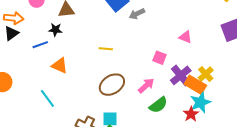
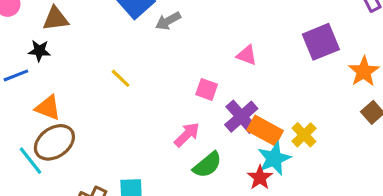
yellow line: (106, 49) -> (121, 78), turned 40
yellow cross: (206, 74) -> (304, 135), moved
brown ellipse: (112, 85) -> (54, 142), moved

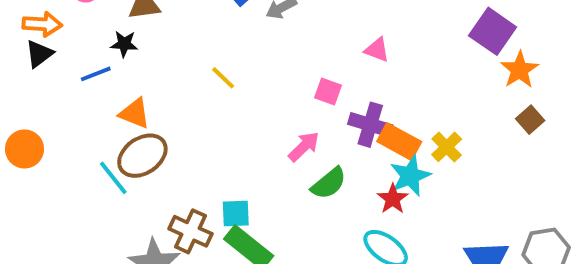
purple square: (321, 42) -> (493, 31), moved, turned -33
purple cross: (241, 117) -> (370, 125), turned -32

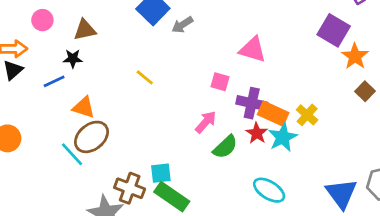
pink triangle: (377, 50) -> (253, 50), size x1.5
red star: (393, 199) -> (257, 133), moved

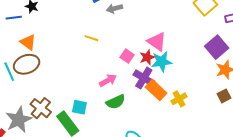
yellow line: (145, 77) -> (91, 38), moved, turned -40
red star: (257, 133) -> (147, 57), moved
cyan star: (283, 137) -> (162, 62), moved
cyan square: (161, 173) -> (79, 107), moved

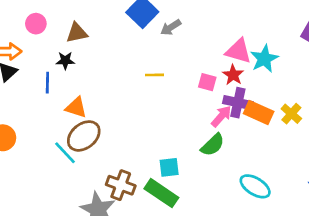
blue line: (14, 18) -> (47, 83), turned -63
cyan star: (162, 62) -> (264, 59), moved
pink arrow: (108, 80) -> (221, 116), moved

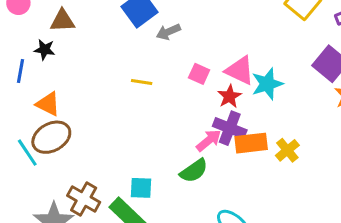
pink square: (207, 82) -> (199, 74), moved
orange rectangle: (259, 113) -> (251, 143), turned -40

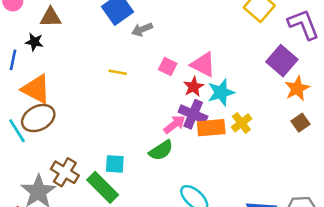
cyan star: (267, 84) -> (221, 92), moved
orange triangle: (48, 104) -> (36, 89), size x1.4
yellow cross: (287, 150) -> (241, 123), moved

